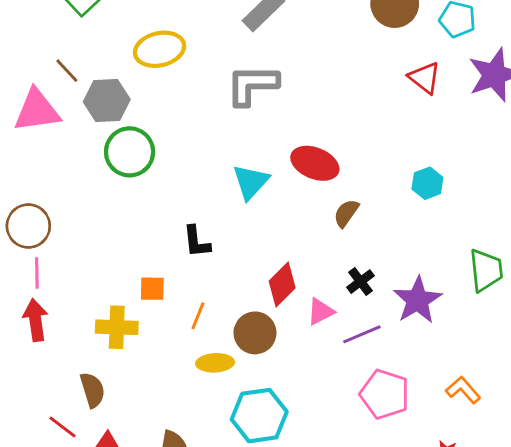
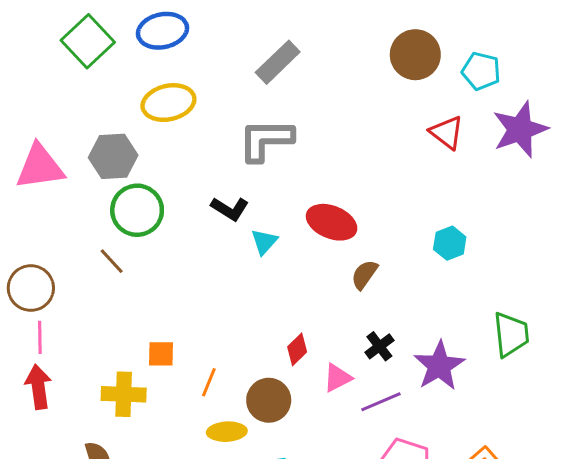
brown line: (67, 71) -> (112, 261), moved
cyan triangle: (251, 182) -> (264, 242), size x0.7
black L-shape: (197, 242) -> (230, 209), moved, turned -52
red diamond: (282, 284) -> (297, 349), size x0.7

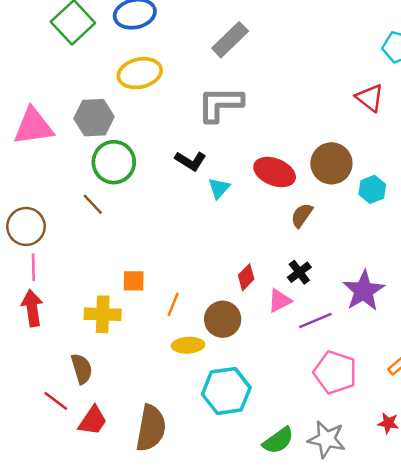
brown circle: (415, 55) -> (331, 163), moved
black cross: (379, 346) -> (299, 272), moved

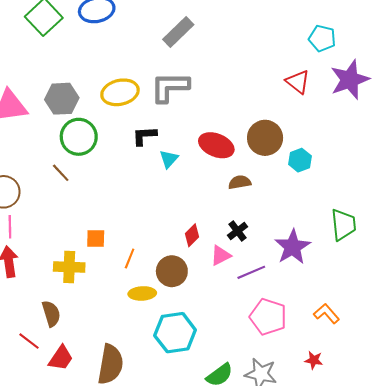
yellow ellipse: (140, 73) -> (120, 92), moved
black L-shape: (190, 161) -> (144, 136), turned 145
brown semicircle: (302, 215) -> (240, 182), turned 45

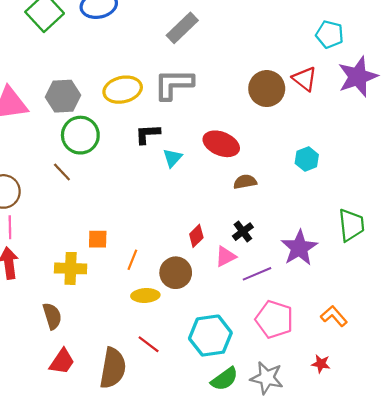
brown circle: (265, 138) -> (267, 89), moved
cyan hexagon: (175, 333) -> (210, 336), moved
red line: (29, 341) -> (149, 344), moved

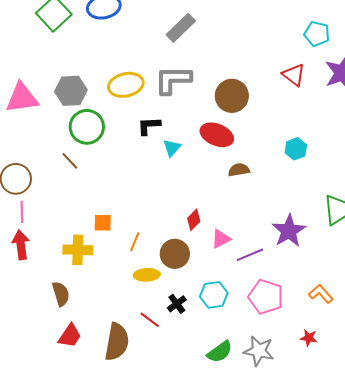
brown circle: (267, 89) -> (232, 96), moved
black cross: (243, 232) -> (177, 304), moved
cyan hexagon: (210, 336) -> (214, 295), moved, size x0.7

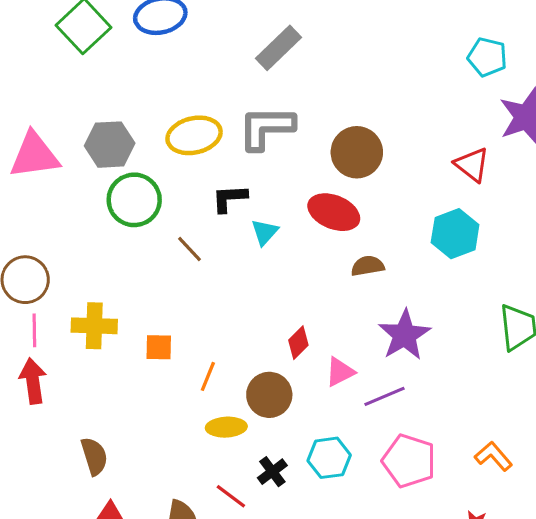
red triangle: (294, 75) -> (472, 165), moved
cyan hexagon: (296, 149) -> (455, 234), size x1.4
brown line: (70, 161) -> (189, 249), moved
purple star: (289, 231) -> (404, 335), moved
yellow cross: (78, 250) -> (94, 326), moved

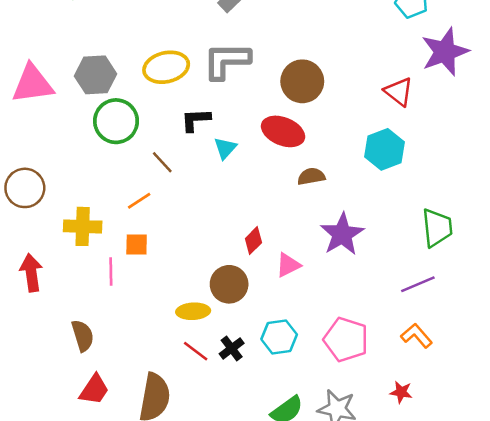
pink line: (34, 330) -> (111, 271), moved
orange line: (208, 376) -> (139, 201), moved, turned 35
purple line: (384, 396) -> (418, 284), moved
red line: (231, 496) -> (196, 351), moved

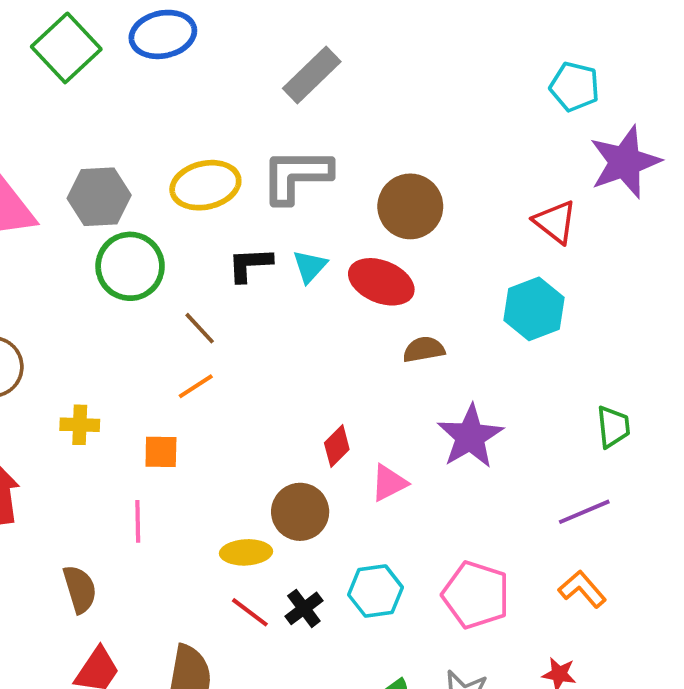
cyan triangle: (225, 148) -> (310, 266), moved
orange line: (139, 201) -> (196, 386), moved
yellow cross: (83, 226) -> (80, 425), size x0.7
green trapezoid: (437, 228) -> (613, 427), size x0.7
pink line: (111, 271) -> (138, 521), moved

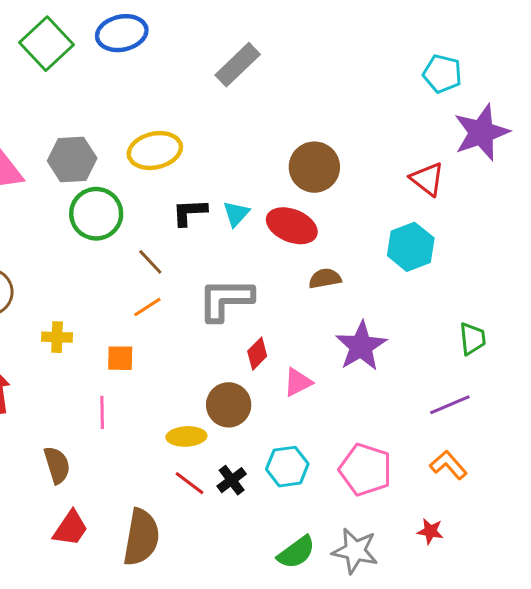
gray L-shape: (296, 176) -> (226, 299), moved

